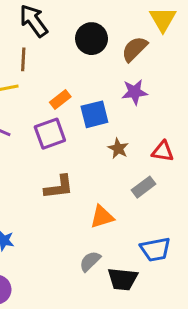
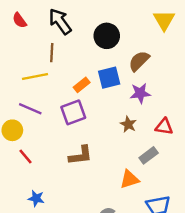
brown semicircle: (135, 49) -> (139, 61), moved
purple star: (135, 92) -> (140, 93), moved
blue square: (94, 114) -> (109, 78), moved
orange triangle: (102, 217) -> (129, 179), moved

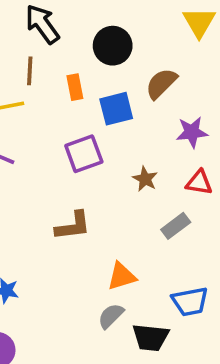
orange rectangle: (82, 85) -> (75, 87), moved, turned -63
purple star: (140, 93) -> (192, 132), moved
purple square: (73, 112) -> (84, 154), moved
orange triangle: (129, 179) -> (122, 276), moved

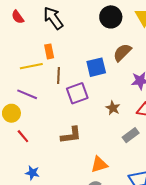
black circle: (113, 46) -> (111, 17), moved
brown line: (30, 71) -> (58, 76), moved
orange rectangle: (75, 87) -> (49, 51), moved

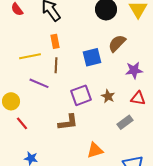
orange rectangle: (49, 51) -> (55, 41), moved
purple square: (77, 93) -> (81, 95), moved
purple line: (27, 94) -> (39, 83), moved

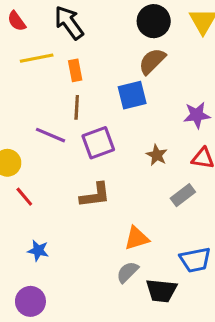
brown semicircle: (117, 43) -> (152, 61), moved
yellow line: (30, 56) -> (37, 58), moved
purple square: (81, 95) -> (98, 143), moved

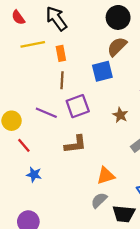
purple line: (50, 135) -> (46, 113), moved
blue star: (38, 251) -> (34, 175), moved

